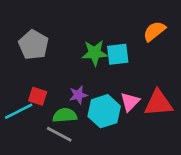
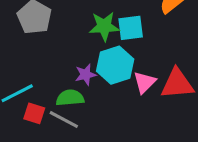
red square: (38, 96) -> (34, 113), moved
cyan hexagon: (104, 111) -> (115, 65), moved

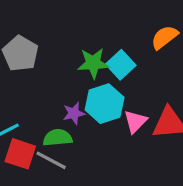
cyan square: (131, 28) -> (121, 65), turned -36
red square: (34, 113) -> (20, 154), size x1.4

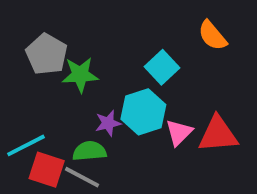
orange semicircle: (164, 37) -> (212, 36), turned -92
green star: (93, 63) -> (80, 75), moved

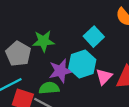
gray pentagon: (47, 54) -> (18, 54), moved
purple star: (108, 123) -> (61, 71), size x1.5

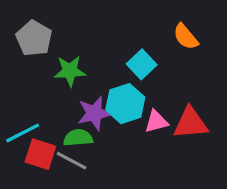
gray pentagon: (18, 54) -> (34, 38), moved
pink triangle: (104, 77) -> (156, 121), turned 30

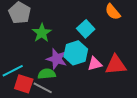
green star: (70, 71) -> (42, 33), turned -30
purple star: (94, 113) -> (57, 59), turned 30

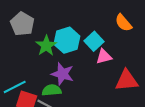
cyan hexagon: (76, 53) -> (67, 40), moved
pink triangle: (95, 64) -> (104, 56), moved

